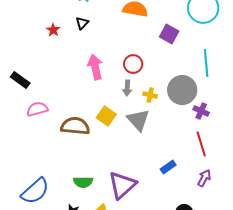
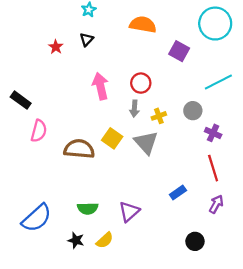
cyan line: (206, 63) -> (218, 82), turned 68
gray circle: (182, 90) -> (193, 111), size x0.6
yellow cross: (150, 95) -> (159, 116), turned -32
pink semicircle: (37, 109) -> (39, 131), turned 120
purple triangle: (122, 185) -> (129, 212), size x0.7

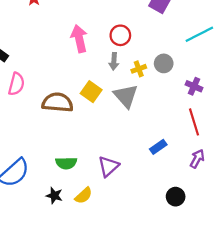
gray circle: (193, 111) -> (164, 63), moved

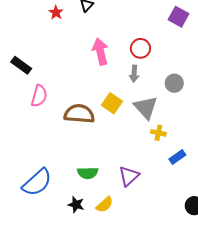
gray circle: (164, 63) -> (174, 83), moved
yellow cross: (139, 69) -> (158, 133), moved, turned 32

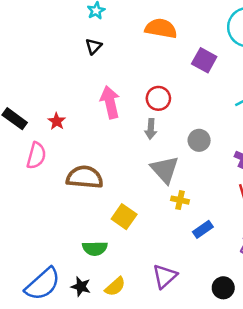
red star: (56, 12) -> (57, 121), moved
yellow square: (112, 103) -> (124, 217), moved
purple triangle: (129, 176) -> (165, 276), moved
blue semicircle: (37, 182) -> (43, 284), moved

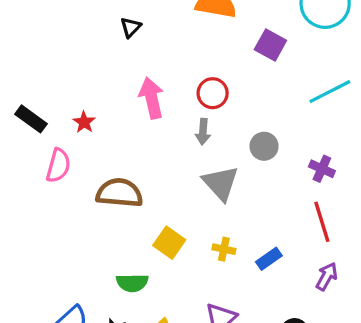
yellow cross: (180, 200) -> (224, 249), moved

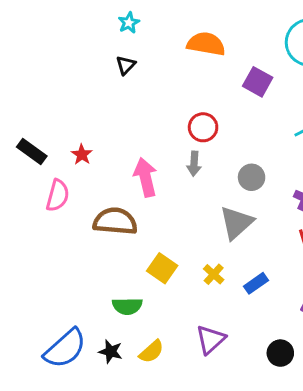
pink arrow: (152, 98) -> (145, 177), moved
gray triangle: (221, 183) -> (236, 223), moved, turned 30
yellow cross: (224, 249) -> (214, 274), turned 30

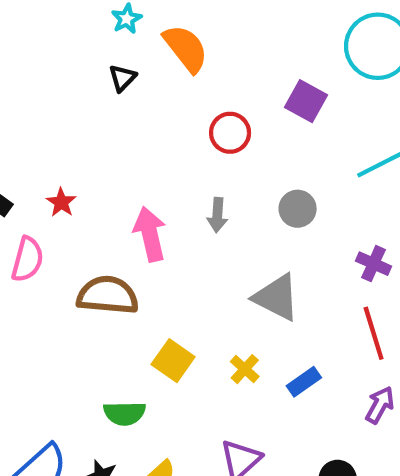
orange semicircle: (206, 44) -> (186, 48), moved, turned 42
red circle: (203, 127) -> (230, 133), moved
gray circle: (252, 177) -> (298, 209), moved
gray triangle: (236, 223) -> (276, 297), turned -51

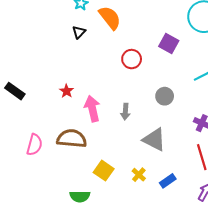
red star: (61, 202) -> (66, 91), moved
gray arrow: (217, 215) -> (125, 112), moved
pink semicircle: (27, 259) -> (34, 145), moved

